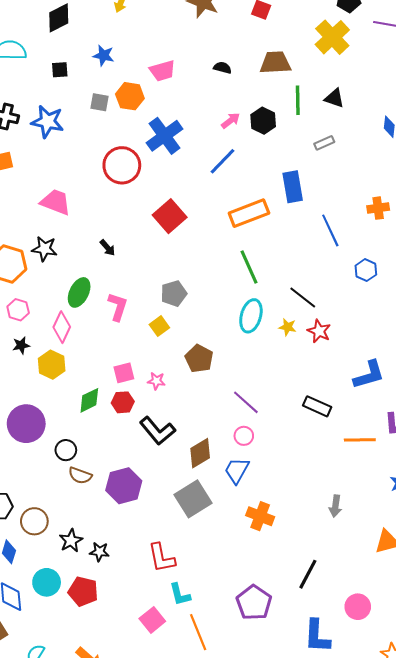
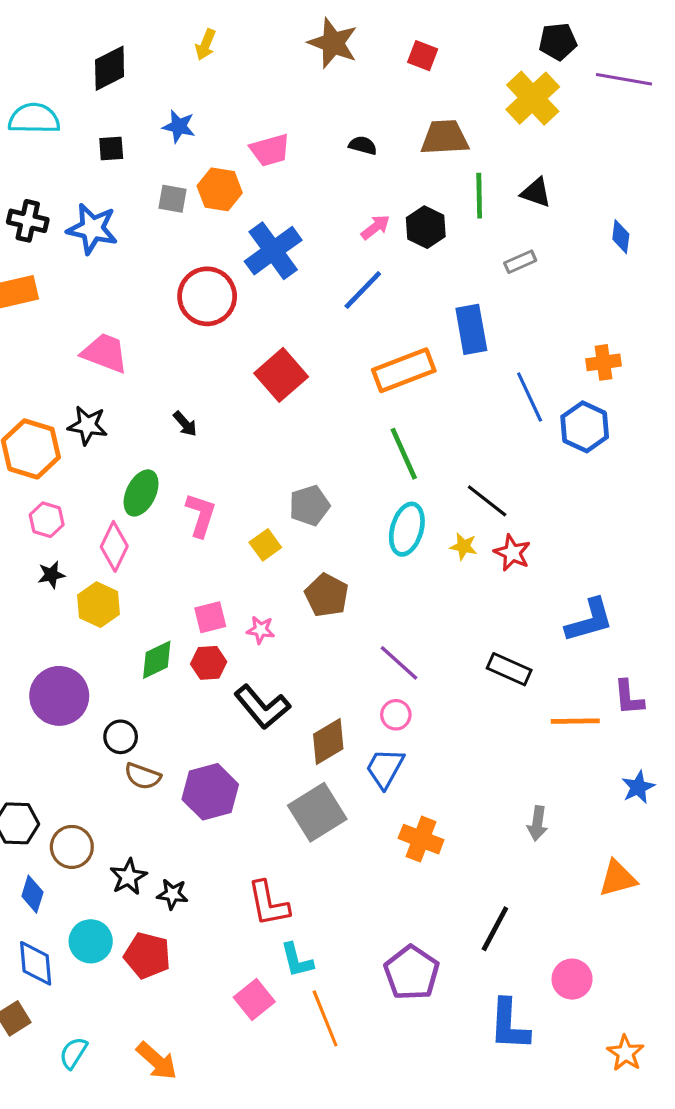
blue hexagon: (366, 270) -> (585, 427), moved, size x1.4
gray pentagon: (174, 293) -> (309, 506), moved

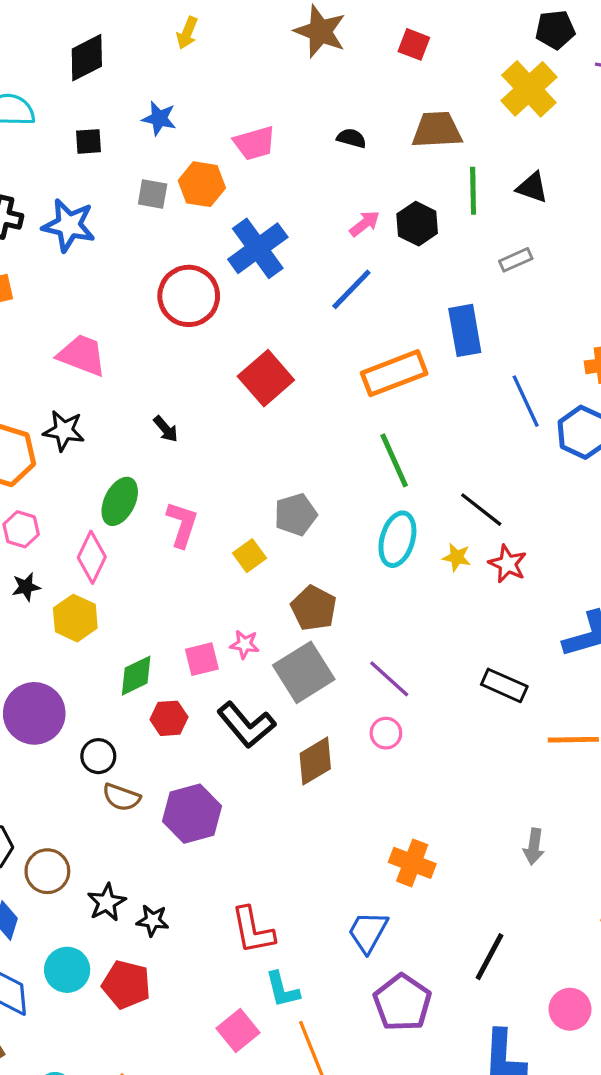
pink square: (210, 617) -> (202, 659), moved
red hexagon: (209, 663) -> (169, 718), moved
blue trapezoid: (385, 768) -> (368, 932), moved
gray square: (317, 812) -> (304, 672), moved

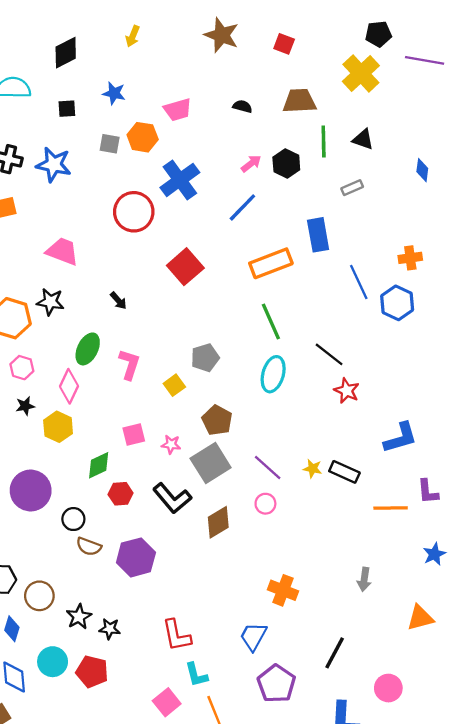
yellow star: (457, 557) -> (313, 469), moved
pink square: (202, 659) -> (134, 435), moved

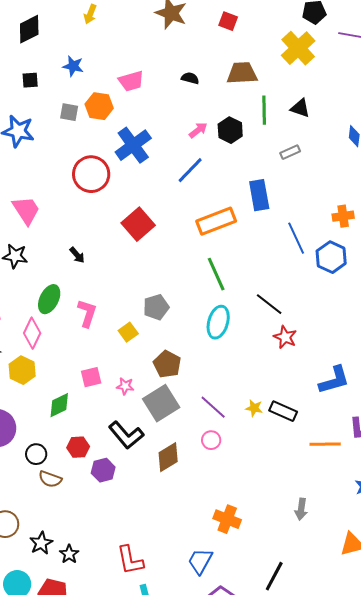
pink trapezoid: (62, 251) -> (26, 210), turned 36
red hexagon: (121, 494) -> (78, 447), moved
purple hexagon: (136, 557) -> (103, 470), moved, size x0.7
black star: (110, 629) -> (69, 554), turned 30

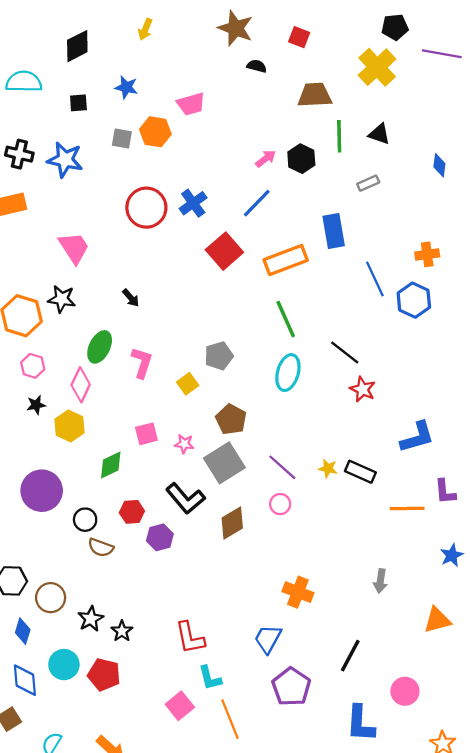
black semicircle: (190, 78) -> (257, 66), moved
blue cross: (133, 145) -> (193, 203), moved, size x0.7
red square: (138, 224) -> (224, 251), moved

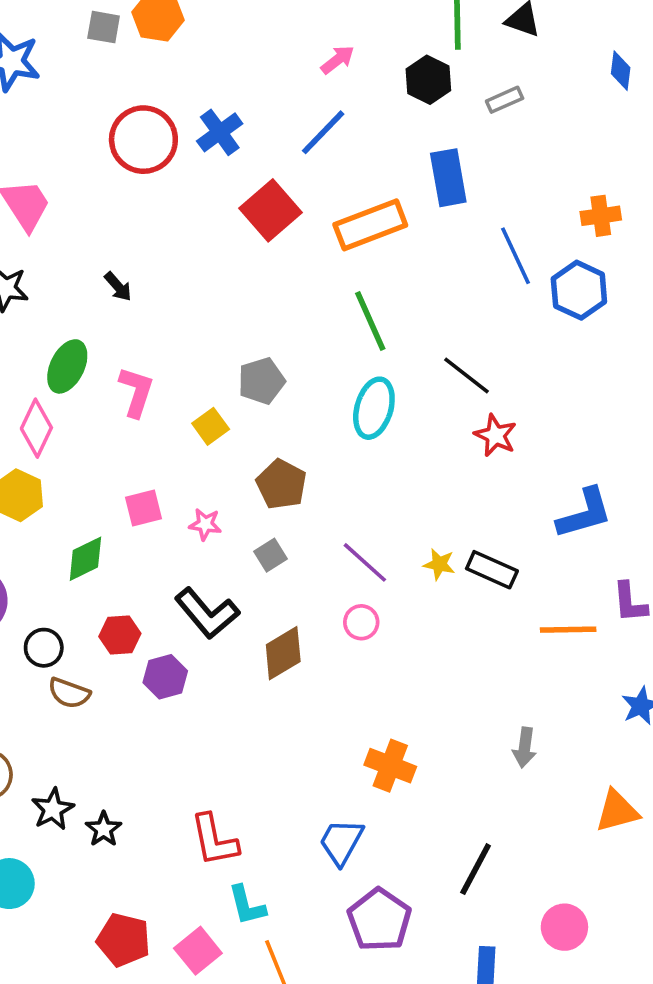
black hexagon: (301, 159) -> (428, 80), moved
gray square: (224, 463) -> (271, 555), size x0.5
red pentagon: (104, 675) -> (124, 940), moved

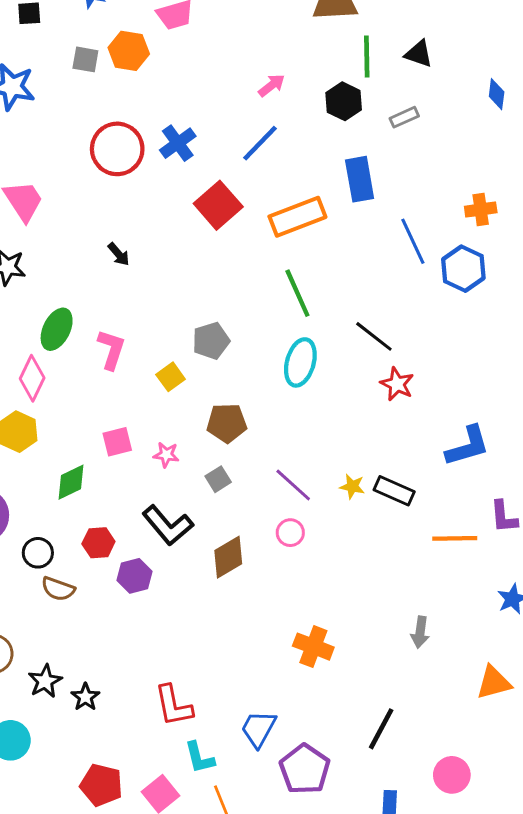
black arrow: (118, 287) -> (119, 254), moved
brown pentagon: (281, 484) -> (227, 423), turned -30
blue trapezoid: (341, 842) -> (259, 729), moved

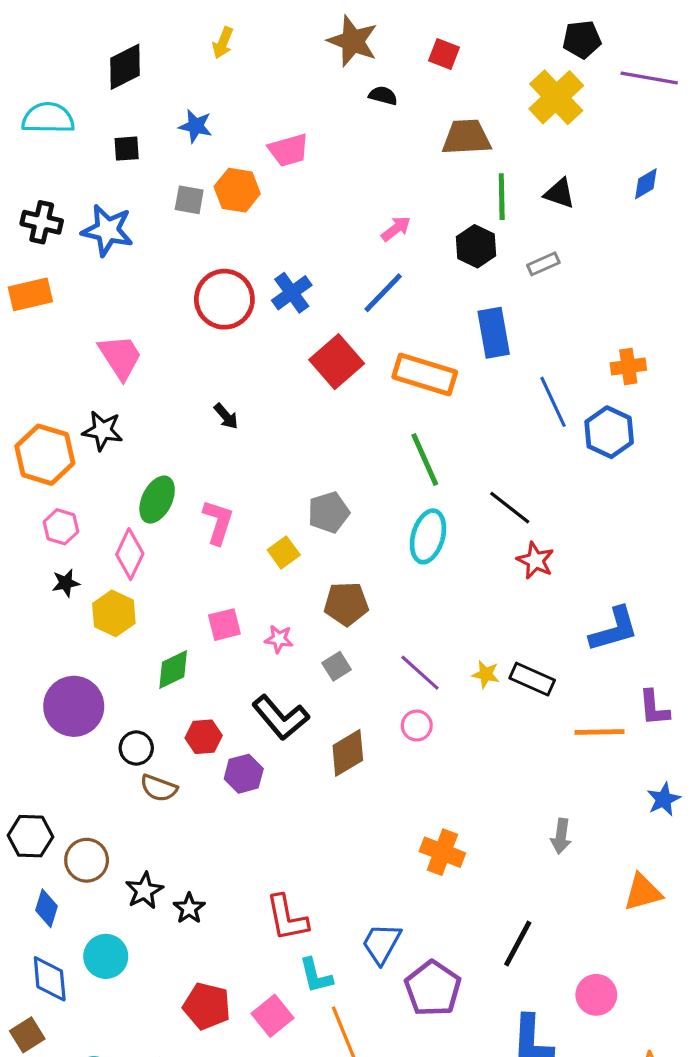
blue diamond: (497, 94) -> (646, 184), moved, turned 52
orange rectangle: (297, 217) -> (425, 375), turned 38

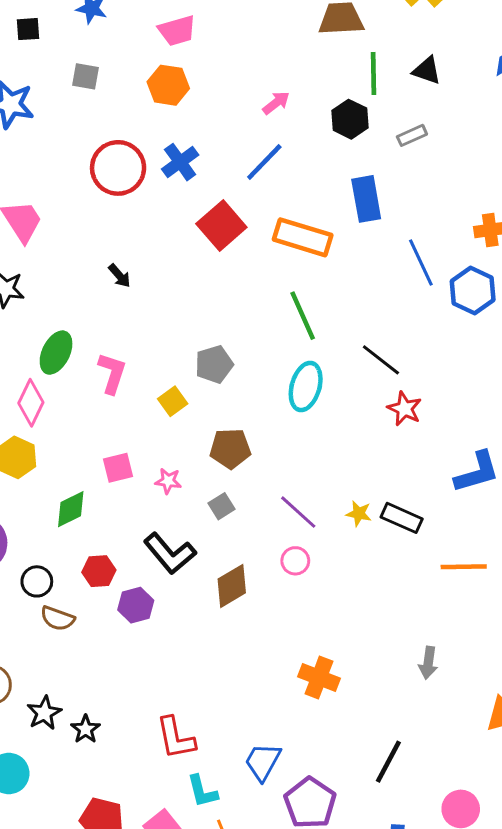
orange hexagon: (237, 190) -> (168, 85), moved

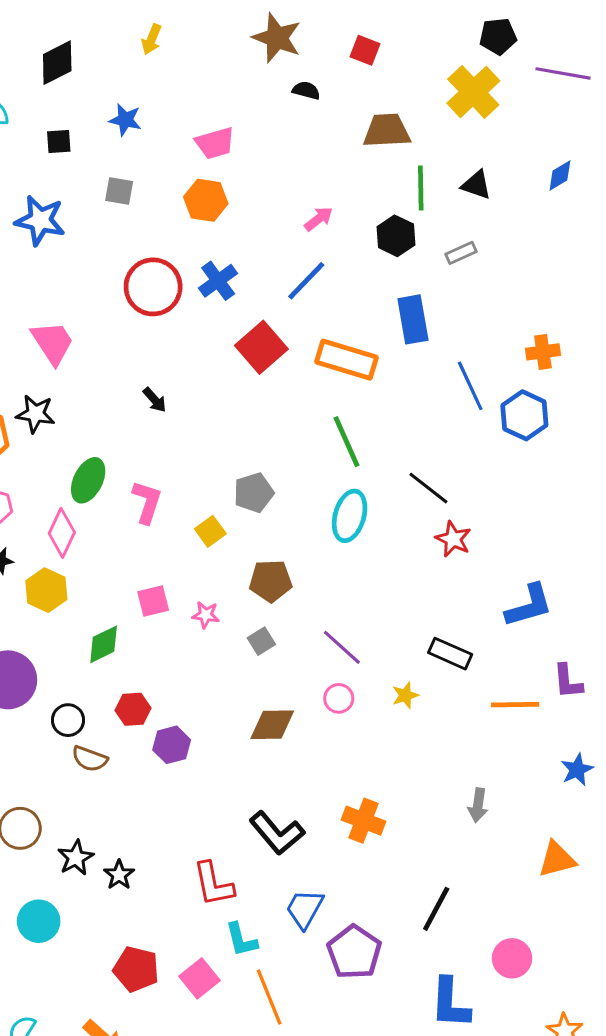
yellow star: (359, 514) -> (405, 695), moved, turned -30
black L-shape: (170, 553) -> (277, 833), moved
brown diamond: (232, 586) -> (272, 725), turned 30

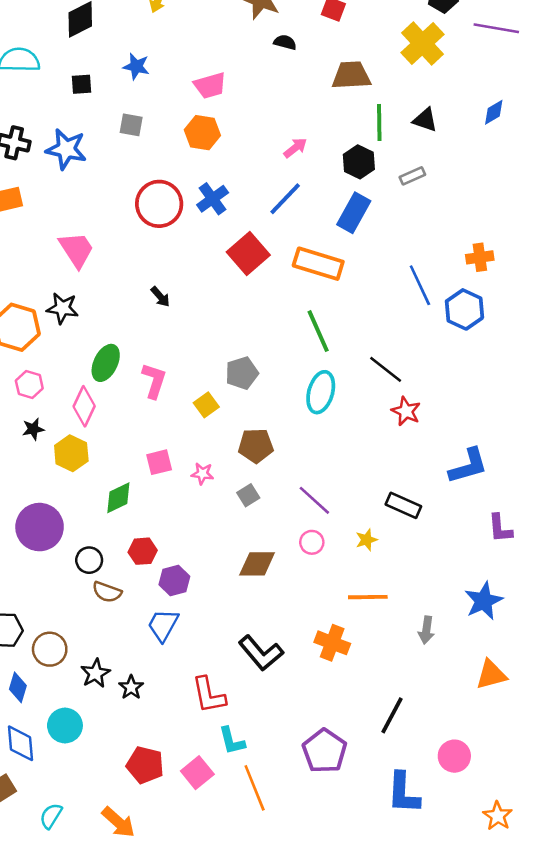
blue rectangle: (413, 319) -> (354, 213), moved, turned 39
orange line: (515, 705) -> (368, 597), moved
blue star: (577, 770) -> (484, 601), moved, size x1.4
blue trapezoid: (305, 909) -> (163, 625), moved

